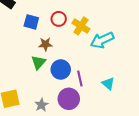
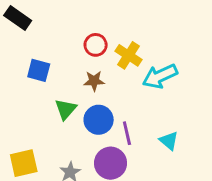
blue square: (31, 22) -> (39, 70), moved
brown star: (46, 44) -> (94, 81), moved

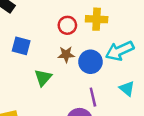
yellow cross: (128, 55) -> (97, 19), moved, turned -30
blue circle: (99, 120) -> (90, 62), moved
cyan triangle: (169, 141) -> (127, 89), moved

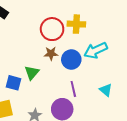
red circle: (67, 25) -> (52, 29), size x1.5
blue square: (21, 46) -> (14, 83), moved
cyan triangle: (127, 89) -> (106, 90), moved

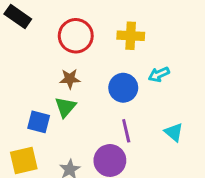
red circle: (52, 29) -> (76, 36), moved
cyan arrow: (96, 50) -> (159, 74), size x0.6
brown star: (51, 53) -> (70, 79), moved

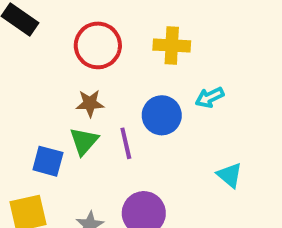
purple line: (126, 131) -> (126, 143), moved

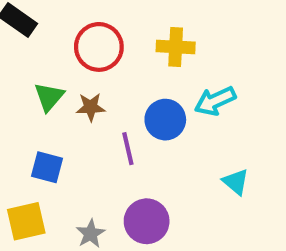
cyan arrow: (210, 97) -> (215, 101), size x1.4
green triangle: (84, 141) -> (49, 97), moved

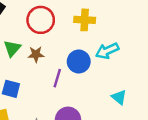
purple line: (128, 149) -> (57, 78), turned 30

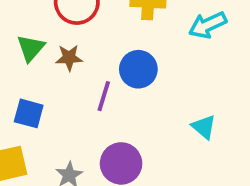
cyan arrow: (107, 51) -> (208, 25), moved

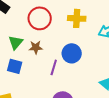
blue square: (29, 113) -> (15, 66), moved

